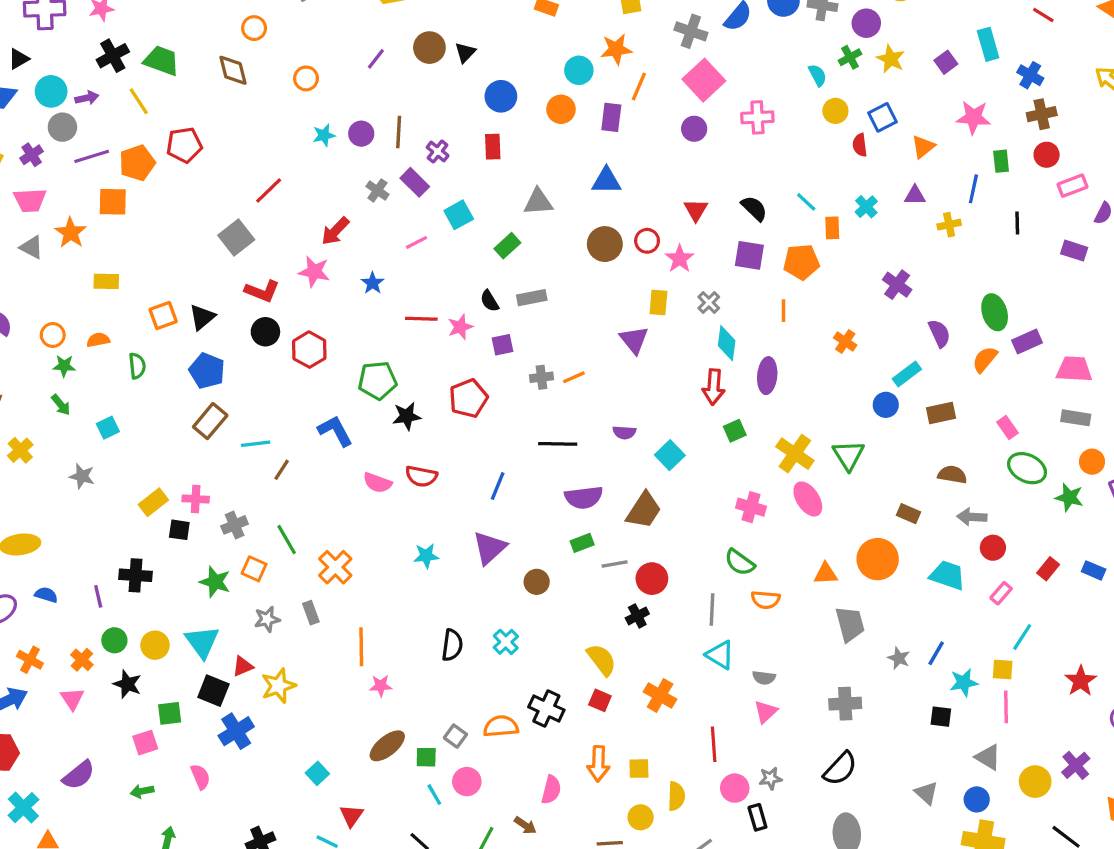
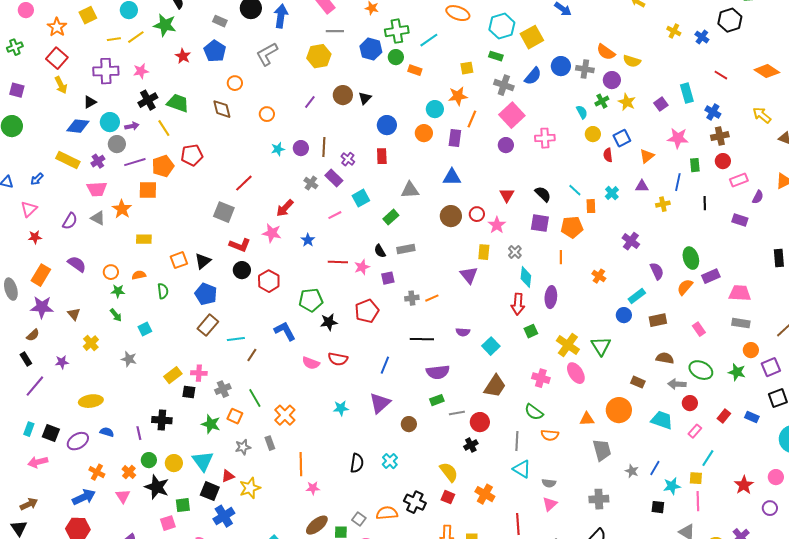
gray square: (236, 238) -> (224, 212), turned -30
green ellipse: (1027, 468) -> (701, 370), moved
brown trapezoid: (644, 510) -> (495, 386), moved
black star: (127, 684) -> (157, 487), size x1.4

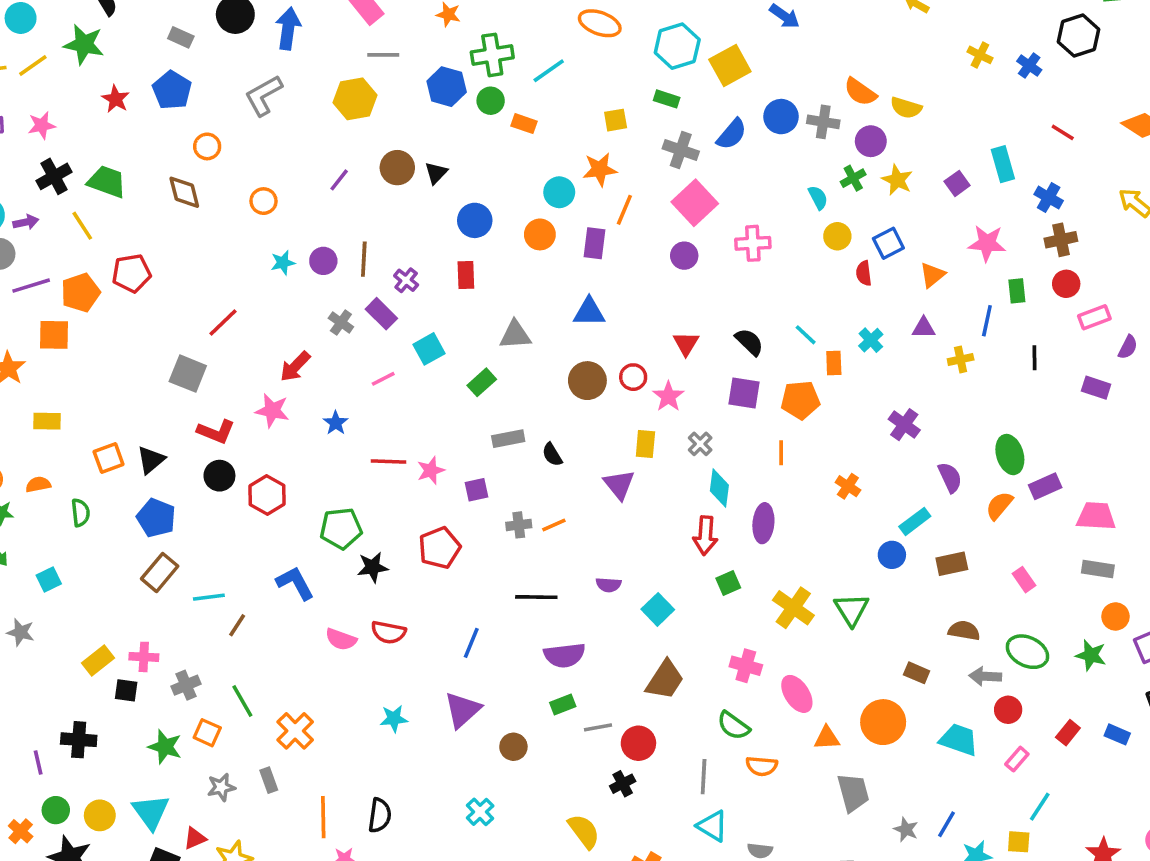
black semicircle: (380, 251) -> (552, 455), moved
pink ellipse: (576, 373) -> (797, 694), moved
black semicircle: (357, 463) -> (380, 815), moved

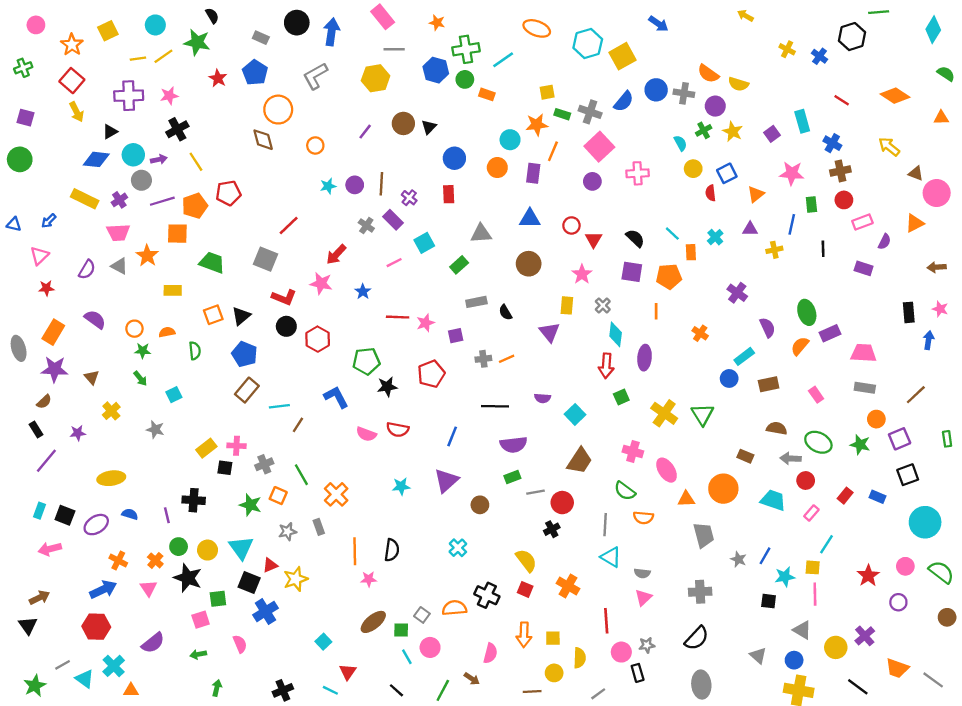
green rectangle: (667, 99) -> (562, 114), moved
orange circle: (207, 146) -> (278, 110), size x1.6
green trapezoid: (107, 182) -> (212, 263), moved
red circle: (633, 377) -> (571, 225), moved

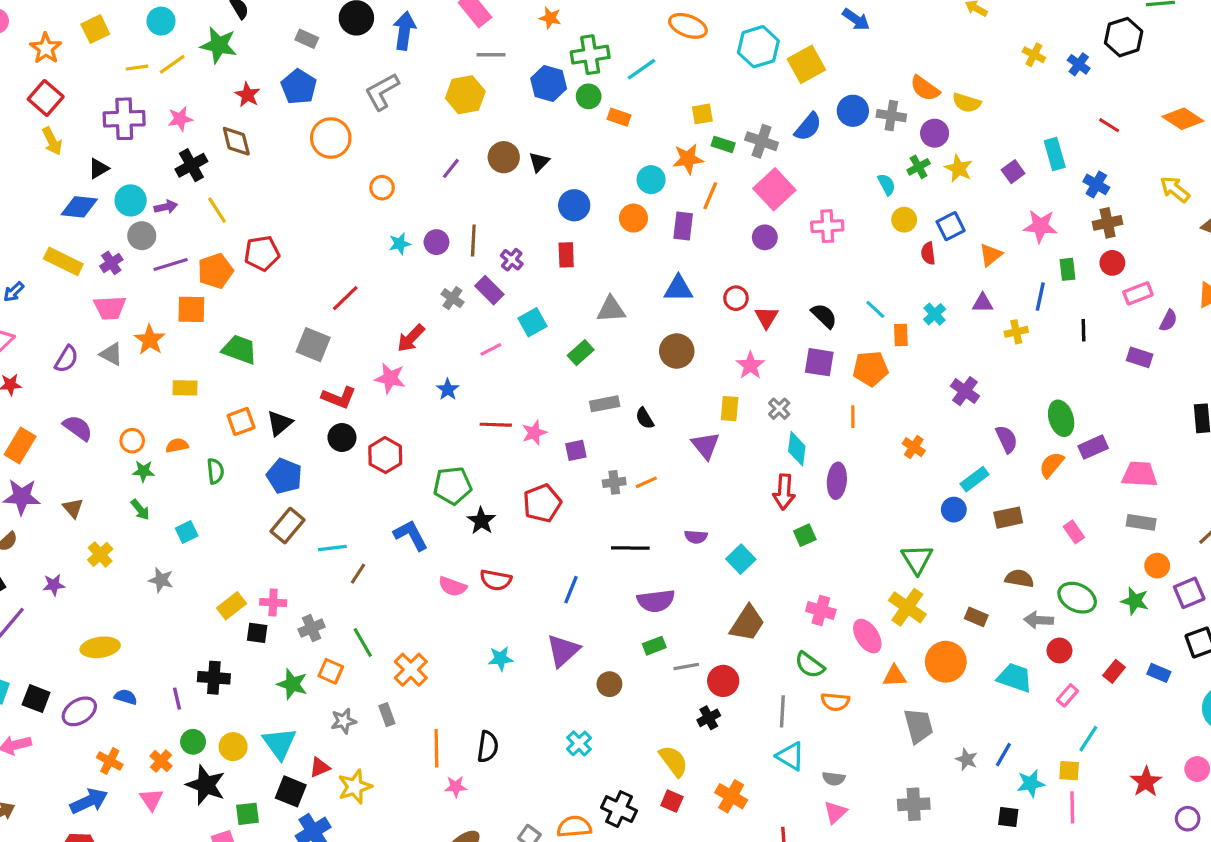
brown diamond: (263, 140) -> (236, 141), moved
black star: (387, 387) -> (481, 521), turned -30
yellow cross: (664, 413) -> (907, 607), moved

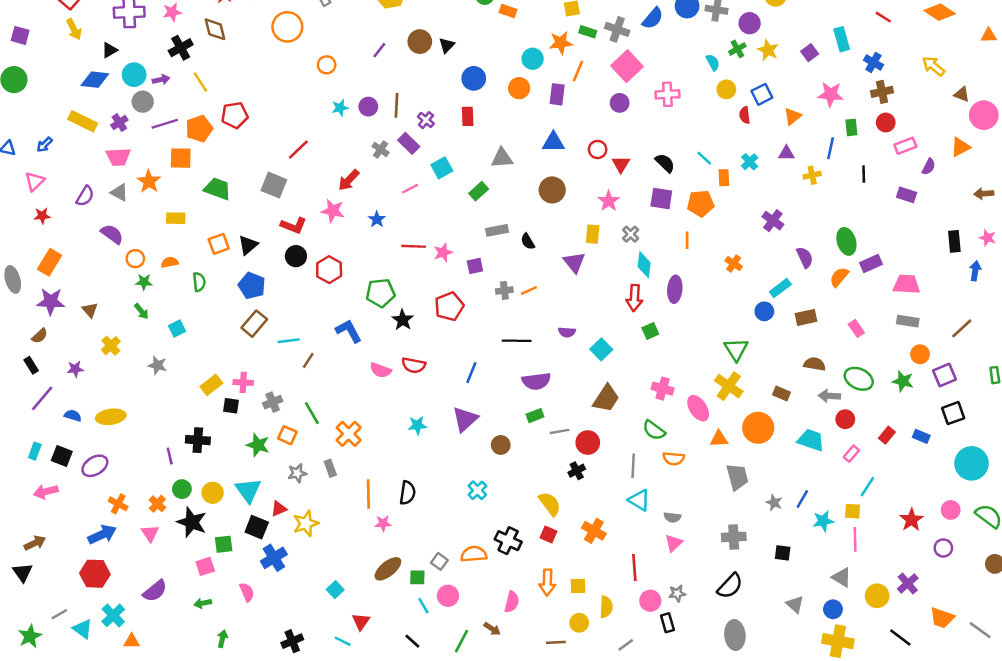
purple semicircle: (78, 428) -> (112, 234), moved
blue semicircle: (126, 697) -> (73, 416), moved
black square: (1008, 817) -> (783, 553), moved

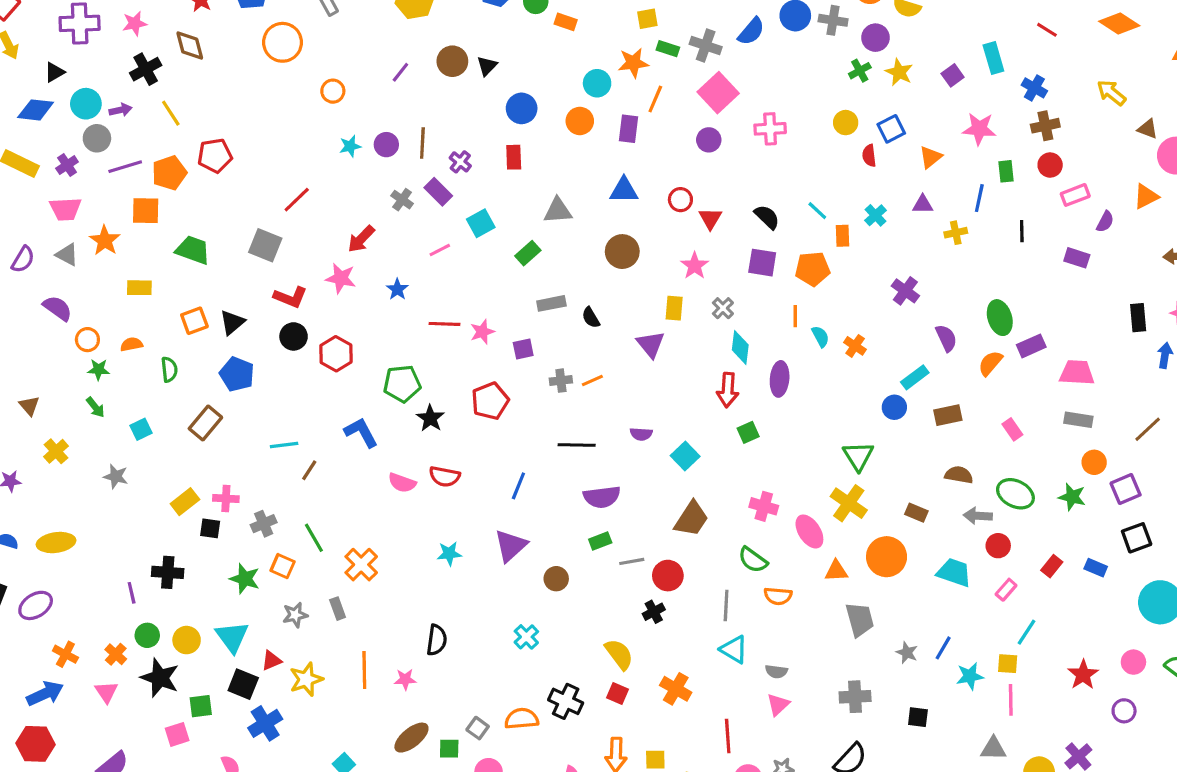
cyan semicircle: (713, 62) -> (820, 336), moved
brown rectangle: (254, 324) -> (205, 423), moved
orange line: (368, 494) -> (364, 670), moved
gray triangle: (842, 577) -> (993, 749), turned -30

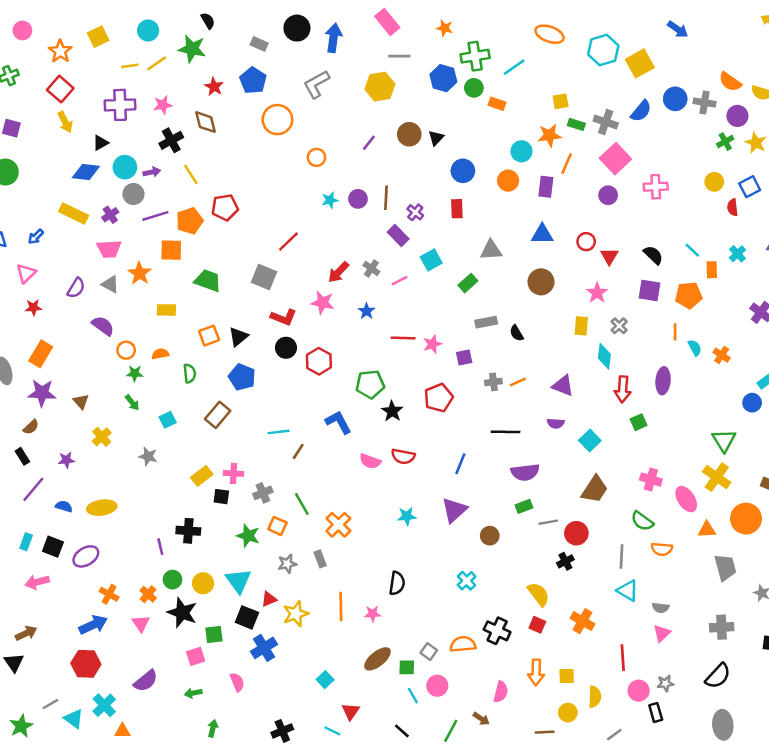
gray cross: (402, 200) -> (371, 268), moved
purple triangle: (651, 344) -> (563, 386), moved, turned -30
cyan diamond: (740, 347) -> (604, 356), moved

